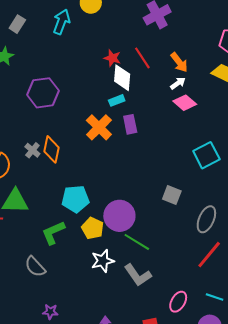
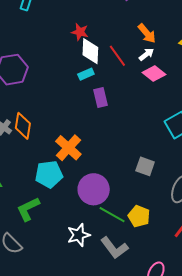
red line: (142, 58) -> (117, 56), moved
orange cross: (99, 127) -> (68, 148), moved
yellow pentagon: (93, 228) -> (139, 216), moved

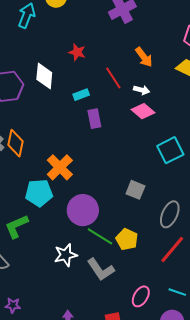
white diamond: (90, 51) -> (44, 76), moved
white arrow: (146, 54) -> (142, 90), moved, turned 49
pink diamond: (154, 74) -> (143, 111), moved

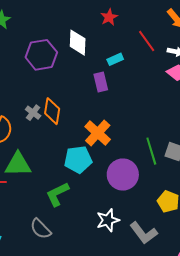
red star: (77, 52) -> (109, 17), turned 30
purple rectangle: (94, 119) -> (101, 82), moved
green line: (100, 236) -> (151, 151), moved, turned 44

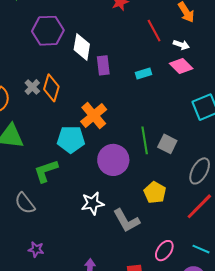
white diamond: (78, 43) -> (82, 47), moved
cyan rectangle: (115, 59) -> (144, 73), moved

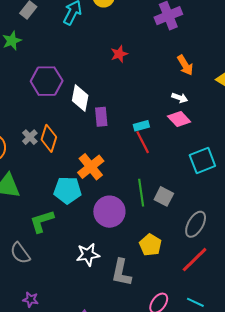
red line: (154, 31) -> (143, 142), moved
gray L-shape: (126, 221) -> (121, 272), turned 40

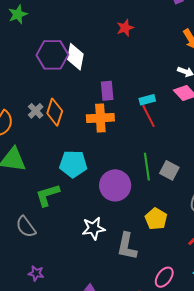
white diamond: (80, 98) -> (75, 57), moved
orange cross: (91, 167) -> (100, 118), moved, turned 36

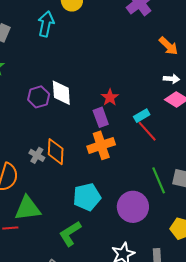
red star: (125, 28) -> (110, 97), moved
purple hexagon: (52, 55) -> (39, 97), size x0.7

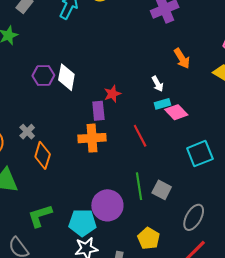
white arrow: (171, 79) -> (158, 84), moved, turned 42
cyan rectangle: (142, 116) -> (162, 104), moved
orange diamond: (56, 152) -> (43, 155), moved
cyan pentagon: (87, 197) -> (82, 223), moved

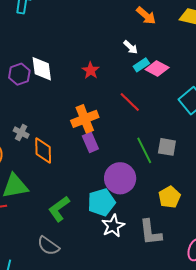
purple rectangle: (98, 111) -> (90, 142), moved
yellow pentagon: (149, 238) -> (169, 197), turned 30

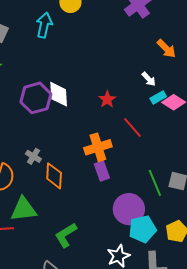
purple hexagon: (19, 74) -> (36, 98), size x1.4
red line: (130, 102) -> (132, 127), moved
cyan pentagon: (101, 202) -> (142, 229), moved

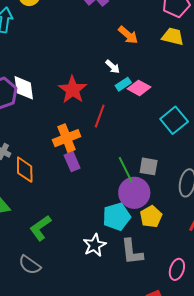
red star: (107, 99) -> (73, 90), size x1.6
red line: (132, 127) -> (100, 116), turned 65
purple circle: (129, 209) -> (134, 193), moved

